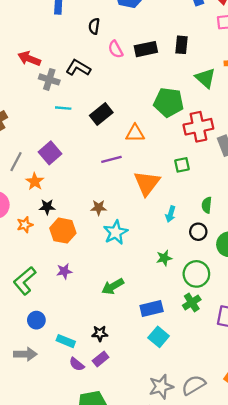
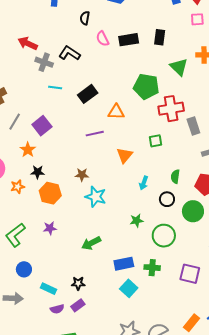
gray line: (16, 162) -> (15, 122), moved
orange triangle: (147, 183) -> (125, 155), size x0.7
cyan star: (116, 232) -> (96, 197), turned -30
green cross: (192, 302) -> (152, 268), moved, turned 35
purple semicircle: (77, 364) -> (57, 309), turned -56

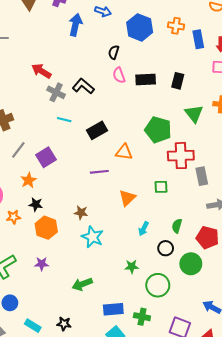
black semicircle: (85, 18) -> (114, 52), moved

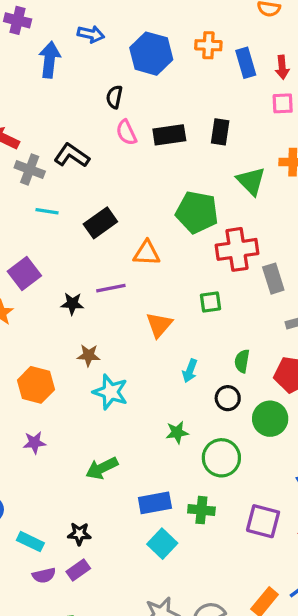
black star: (36, 204) -> (72, 304), moved

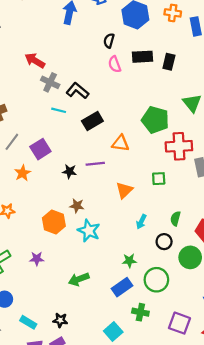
black rectangle: (220, 132) -> (169, 62), moved
black rectangle: (169, 135) -> (143, 57), moved
black L-shape: (72, 155) -> (77, 91), moved
orange hexagon: (36, 385) -> (54, 222), moved
blue rectangle: (155, 503) -> (122, 287), moved, turned -30

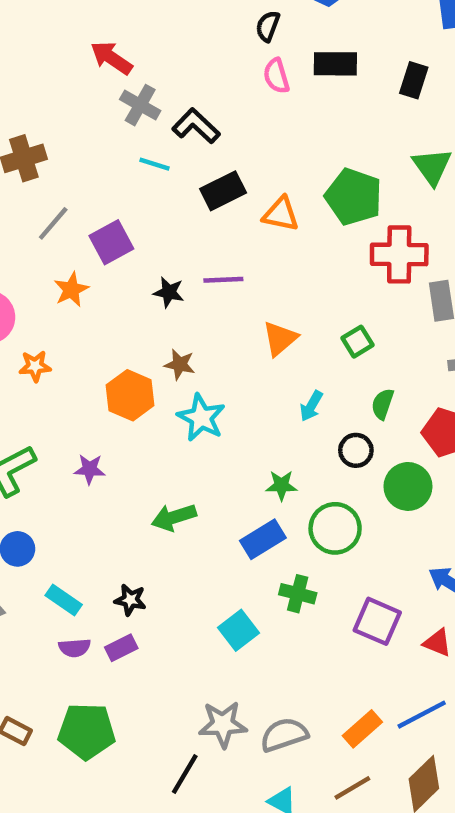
black rectangle: (169, 62) -> (414, 80), moved
orange triangle: (120, 143) -> (281, 214), moved
green square: (159, 179) -> (357, 342), moved, turned -32

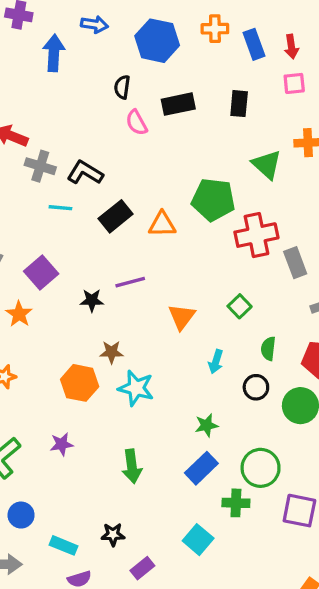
green arrow: (174, 517) -> (132, 466), turned -68
green circle: (335, 528) -> (261, 468), moved
purple rectangle: (121, 648) -> (142, 568), moved

